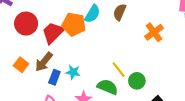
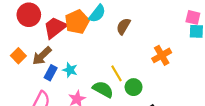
brown semicircle: (120, 12) -> (123, 26), moved
orange pentagon: (74, 24) -> (77, 22), turned 30
orange cross: (154, 32) -> (162, 55), moved

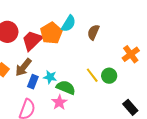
green circle: (134, 87) -> (109, 76), moved
green semicircle: (103, 89) -> (66, 87), moved

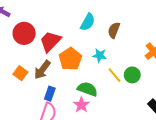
orange pentagon: (51, 33) -> (70, 59), moved
cyan star: (50, 77) -> (100, 55), moved
blue rectangle: (33, 82) -> (50, 94), moved

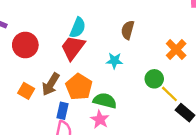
cyan semicircle: (88, 22) -> (78, 28), moved
red trapezoid: (50, 41) -> (73, 48), moved
orange pentagon: (70, 59) -> (79, 87), moved
yellow line: (114, 75) -> (169, 94), moved

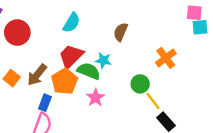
red trapezoid: (73, 48) -> (71, 56), moved
green semicircle: (105, 101) -> (89, 71), moved
pink star: (100, 119) -> (95, 98), moved

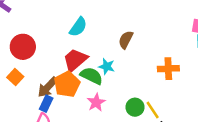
red circle: (17, 33) -> (23, 47), moved
orange cross: (166, 58) -> (168, 69), turned 30
brown arrow: (37, 75) -> (48, 87), moved
green circle: (140, 84) -> (135, 107), moved

